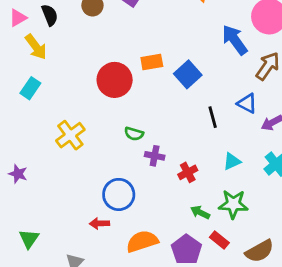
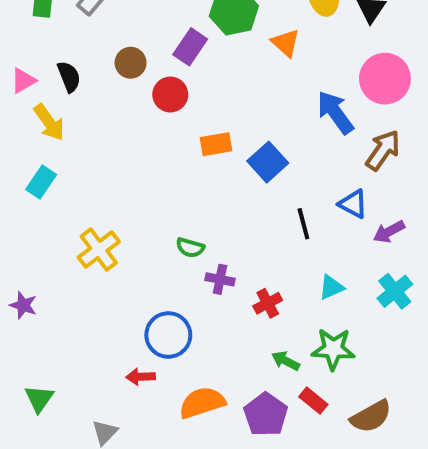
red circle: (115, 80) -> (170, 95), moved, size x0.7

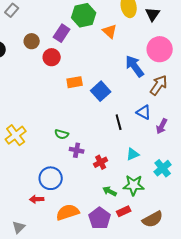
purple arrow: (389, 232) -> (162, 126), turned -35
cyan cross: (395, 291) -> (163, 168), moved
red rectangle: (313, 401) -> (124, 211), turned -64

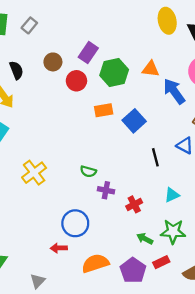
green hexagon: (84, 15) -> (114, 73), moved
orange triangle: (110, 31) -> (151, 69), moved, turned -35

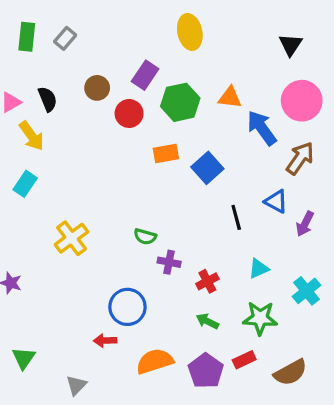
yellow ellipse: (167, 21) -> (190, 32), moved
green arrow: (145, 239) -> (207, 321), moved

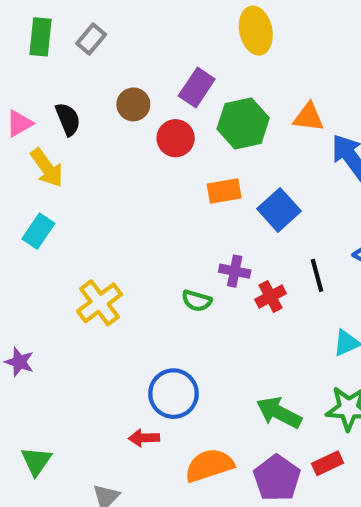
purple cross: (169, 262) -> (235, 271), moved
red cross: (207, 281) -> (271, 296), moved
green arrow: (207, 321) -> (279, 413), size x1.5

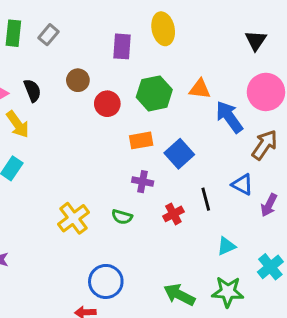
purple rectangle: (197, 88) -> (122, 46), moved, turned -30
purple cross: (235, 271) -> (143, 182), moved
yellow cross: (100, 303) -> (74, 218), moved

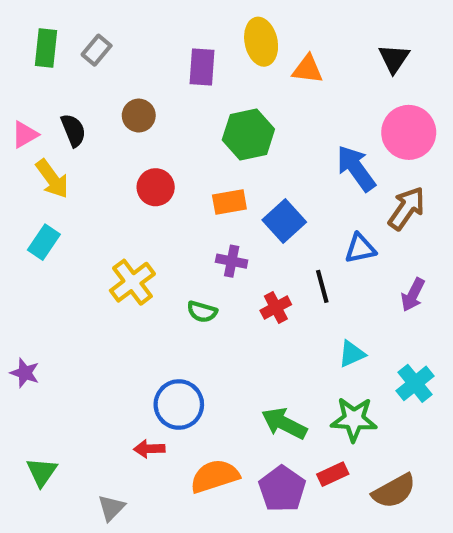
orange triangle: (200, 89) -> (307, 69), moved
red circle: (107, 104) -> (156, 187), moved
blue triangle: (242, 185) -> (360, 248), moved, turned -40
yellow cross: (74, 218) -> (132, 282), moved

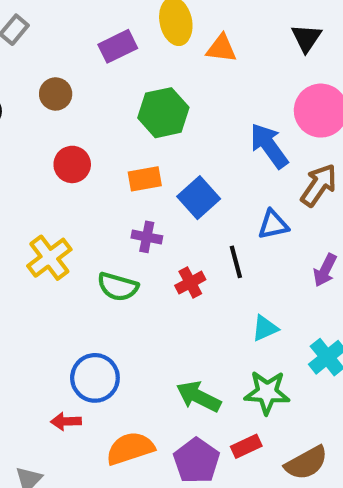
purple rectangle: (202, 67) -> (118, 46), turned 60
green semicircle: (202, 312) -> (118, 287), size x1.4

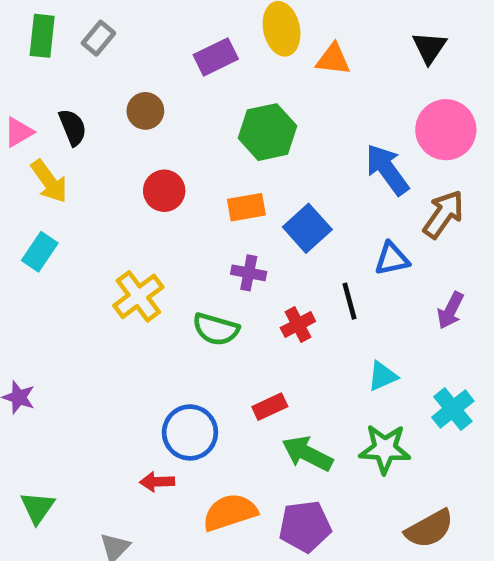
red rectangle: (246, 446) -> (270, 407), moved
purple pentagon: (197, 461) -> (305, 526), turned 30

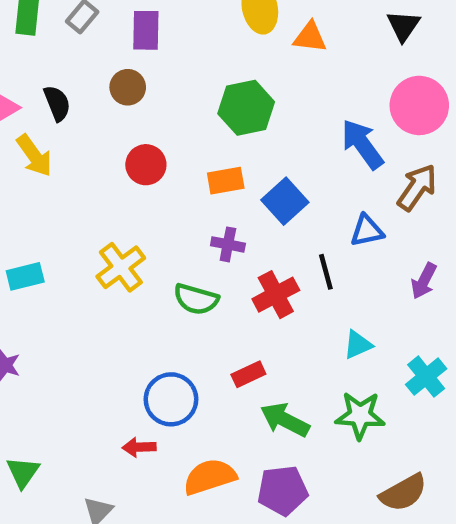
purple rectangle: (216, 57) -> (146, 30), moved, turned -63
cyan rectangle: (40, 252) -> (25, 276), moved, turned 42
red cross: (298, 325) -> (276, 295), size x1.4

